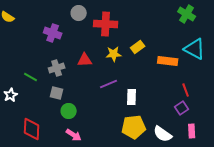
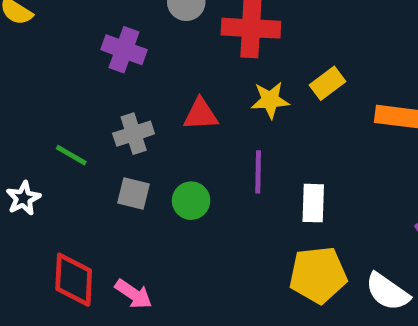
purple line: (109, 84) -> (258, 172), turned -66
green circle: (69, 111) -> (191, 201), moved
pink arrow: (74, 135) -> (134, 294), moved

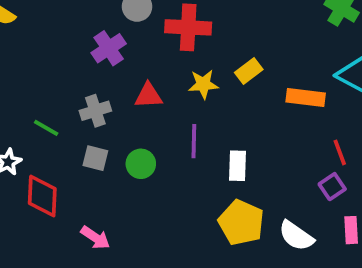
purple cross: (124, 50) -> (109, 48), moved, turned 36
yellow pentagon: (318, 275) -> (241, 223), turned 30
red diamond: (74, 280) -> (42, 196), moved

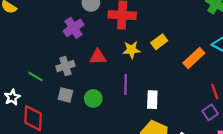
orange rectangle: (306, 97) -> (194, 58), turned -50

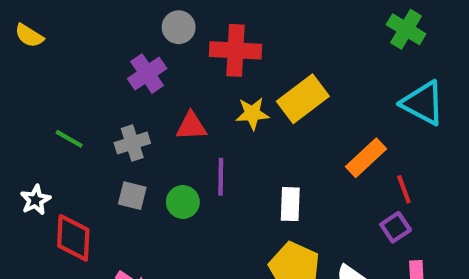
yellow rectangle: (159, 42) -> (303, 99), size x1.6
orange rectangle: (194, 58) -> (366, 158), moved
green line: (35, 76) -> (69, 139), moved
purple line: (126, 85) -> (221, 177), moved

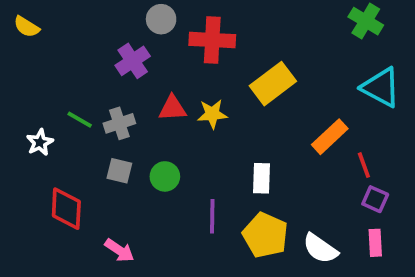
yellow star: (252, 114) -> (212, 114), moved
green line: (69, 139) -> (80, 120), moved
purple line: (221, 177) -> (212, 216), moved
white star: (35, 200) -> (40, 142), moved
purple square: (396, 227) -> (375, 199), moved, turned -32

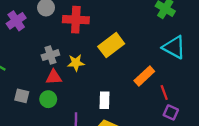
purple cross: (133, 61) -> (16, 21), moved
red triangle: (172, 108) -> (54, 77), moved
gray cross: (119, 123) -> (50, 55), moved

